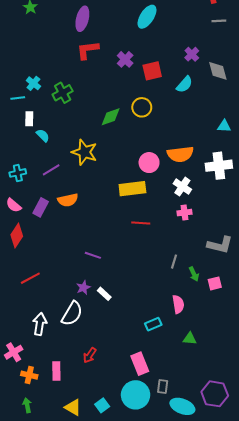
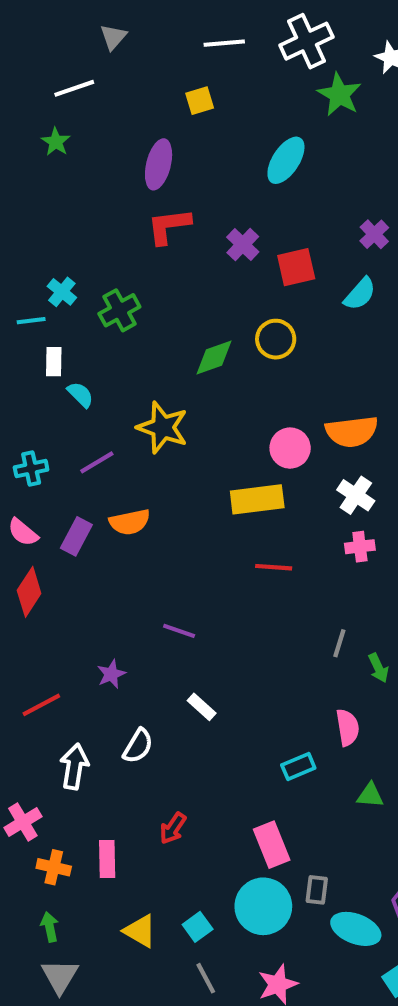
red line: (30, 278) -> (41, 705), moved
purple star: (83, 288) -> (111, 674), moved
white semicircle: (72, 314) -> (138, 746), size x0.7

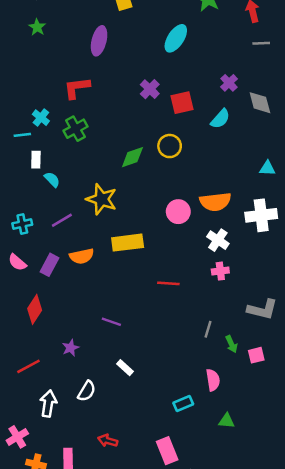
red L-shape: (169, 226) -> (77, 88), moved
yellow rectangle: (257, 499) -> (128, 243), moved
red diamond: (29, 592) -> (35, 309), moved
red arrow: (173, 828) -> (108, 441), turned 72

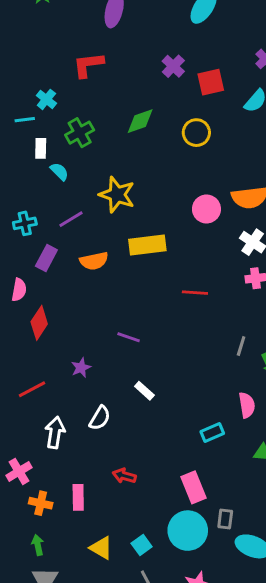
green cross: (76, 129) -> (80, 133), moved
green diamond: (132, 157) -> (140, 121), moved
pink semicircle: (17, 262) -> (19, 290), moved, turned -120
purple rectangle: (50, 265) -> (46, 258), moved

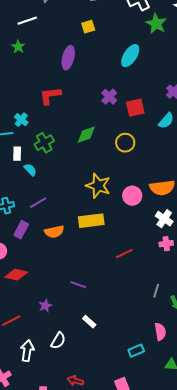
yellow star: (117, 195) -> (98, 186), moved
red line: (195, 293) -> (124, 254), turned -30
red diamond: (39, 323) -> (16, 275), turned 70

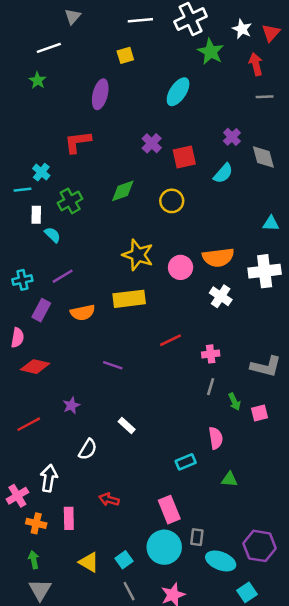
pink cross: (166, 244) -> (211, 354), moved
purple line: (78, 285) -> (113, 365), moved
white arrow: (27, 351) -> (49, 478), moved

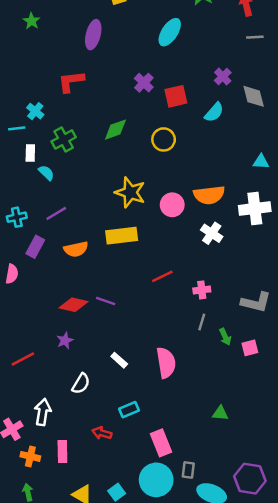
red diamond: (35, 367) -> (74, 305), moved
pink semicircle: (216, 438) -> (166, 363), moved, size x1.4
cyan rectangle: (186, 462) -> (129, 410), moved

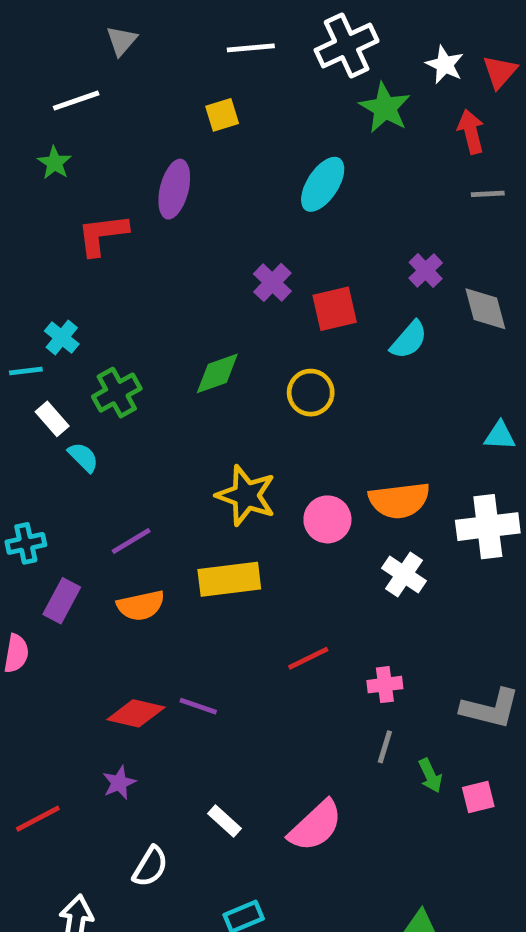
red L-shape: (71, 81) -> (102, 235), moved
white rectangle: (30, 153) -> (52, 419), turned -42
purple line: (56, 213) -> (131, 541), moved
pink semicircle: (166, 363) -> (315, 826), turned 56

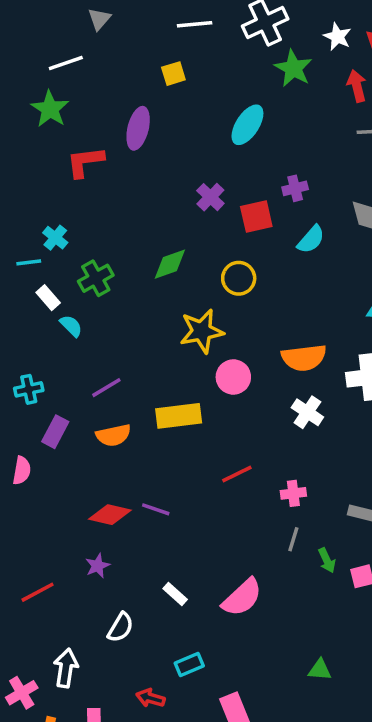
green star: (55, 163) -> (50, 109), size x1.5
purple cross: (426, 270) -> (295, 188), moved, turned 30
yellow star: (246, 495) -> (202, 331), moved, turned -30
pink circle: (327, 519) -> (233, 377), moved

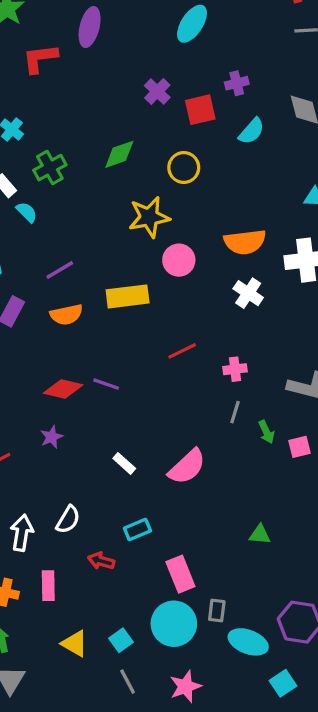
white semicircle: (120, 627) -> (68, 520), moved

